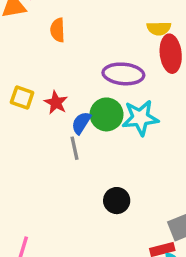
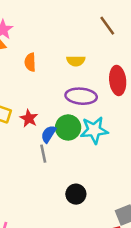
yellow semicircle: (159, 28) -> (76, 61), moved

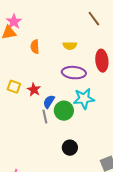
green circle: (68, 127) -> (64, 111), moved

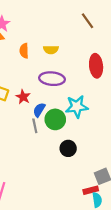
yellow semicircle: (70, 46) -> (51, 50), moved
purple ellipse: (74, 73) -> (52, 79), moved
black circle: (70, 148) -> (68, 148), moved

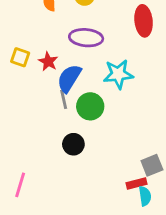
blue semicircle: (39, 110) -> (69, 78), size x1.5
green circle: (55, 119) -> (90, 106), moved
black circle: (68, 148) -> (73, 144), moved

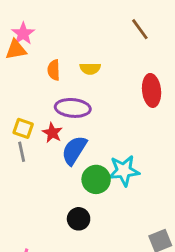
purple ellipse: (86, 38) -> (73, 108), moved
cyan star: (118, 74) -> (124, 171), moved
gray line: (64, 99) -> (22, 152), moved

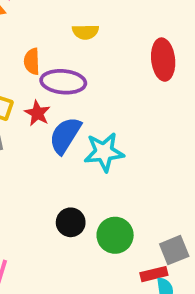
orange semicircle: (54, 70) -> (32, 61), moved
cyan star: (124, 171) -> (104, 152), moved
green circle: (96, 179) -> (115, 235), moved

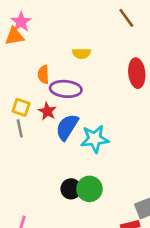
green circle: (115, 235) -> (89, 189), moved

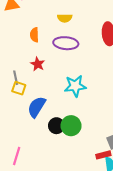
purple ellipse: (66, 89) -> (66, 43), moved
yellow square: (21, 107) -> (19, 88), moved
blue semicircle: (67, 127) -> (37, 107), moved

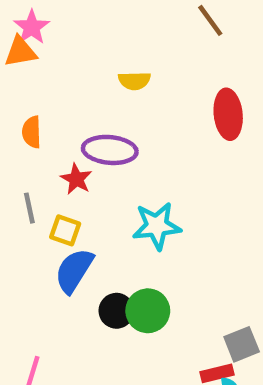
orange semicircle: (34, 35) -> (32, 132), moved
purple ellipse: (66, 43) -> (110, 150), moved
yellow square: (19, 88) -> (65, 230), moved

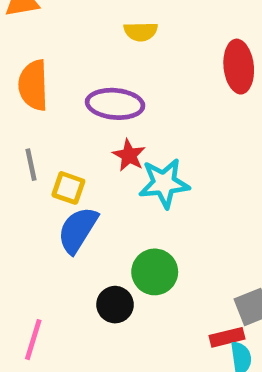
orange semicircle: (32, 132) -> (33, 85), size x1.5
red star: (76, 179) -> (129, 155), moved
black circle: (116, 311) -> (115, 305), moved

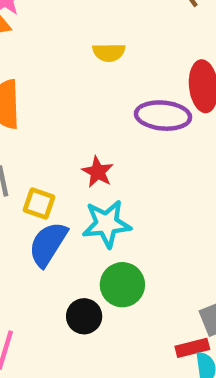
purple ellipse: (115, 104) -> (163, 116), moved
cyan star: (164, 183) -> (107, 224), moved

